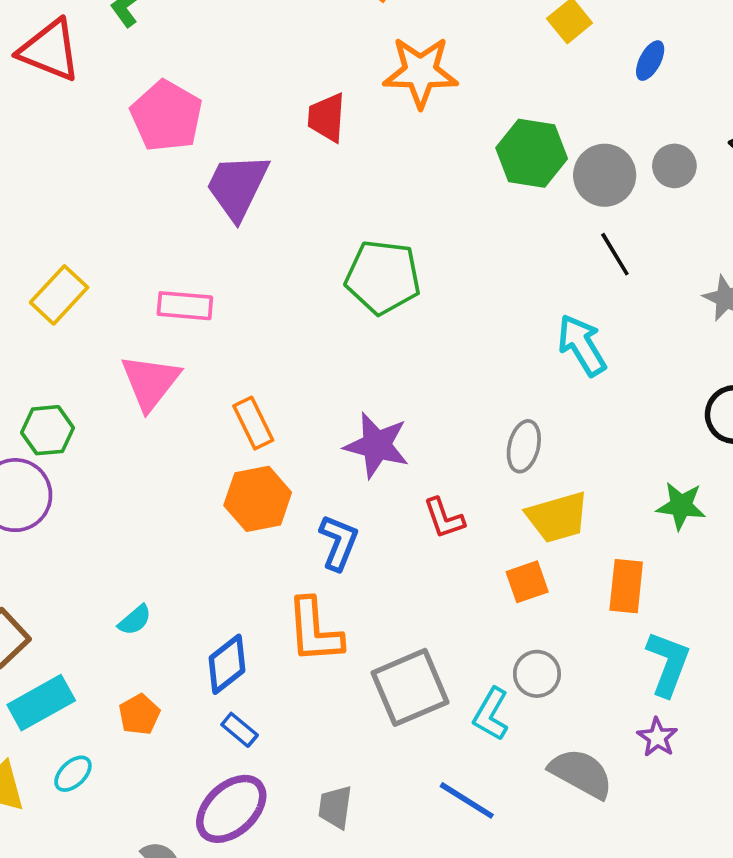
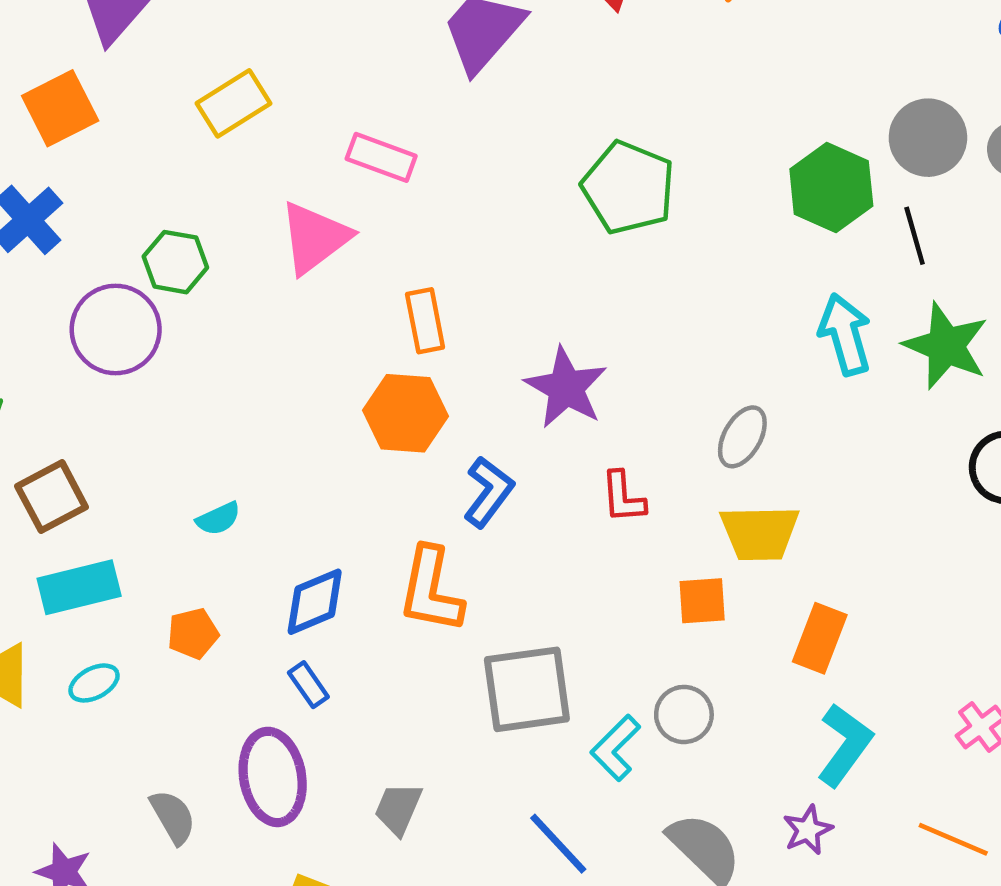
green hexagon: (532, 153) -> (831, 187), moved
green star: (681, 506) -> (946, 346), moved, size x1.4
purple ellipse: (231, 809) -> (273, 777), turned -72

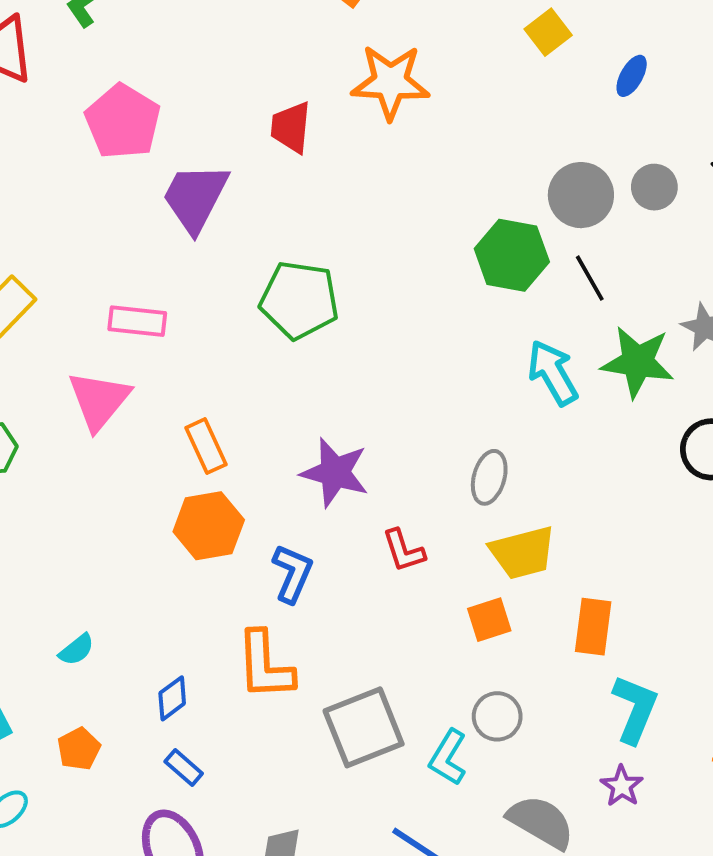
green pentagon: (628, 188) -> (299, 300), moved
blue diamond: (315, 602) -> (172, 698), size x0.7

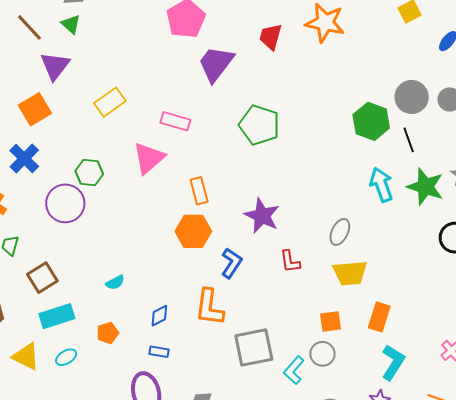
orange square: (489, 620) -> (331, 321), moved
blue rectangle: (184, 768) -> (159, 352), turned -42

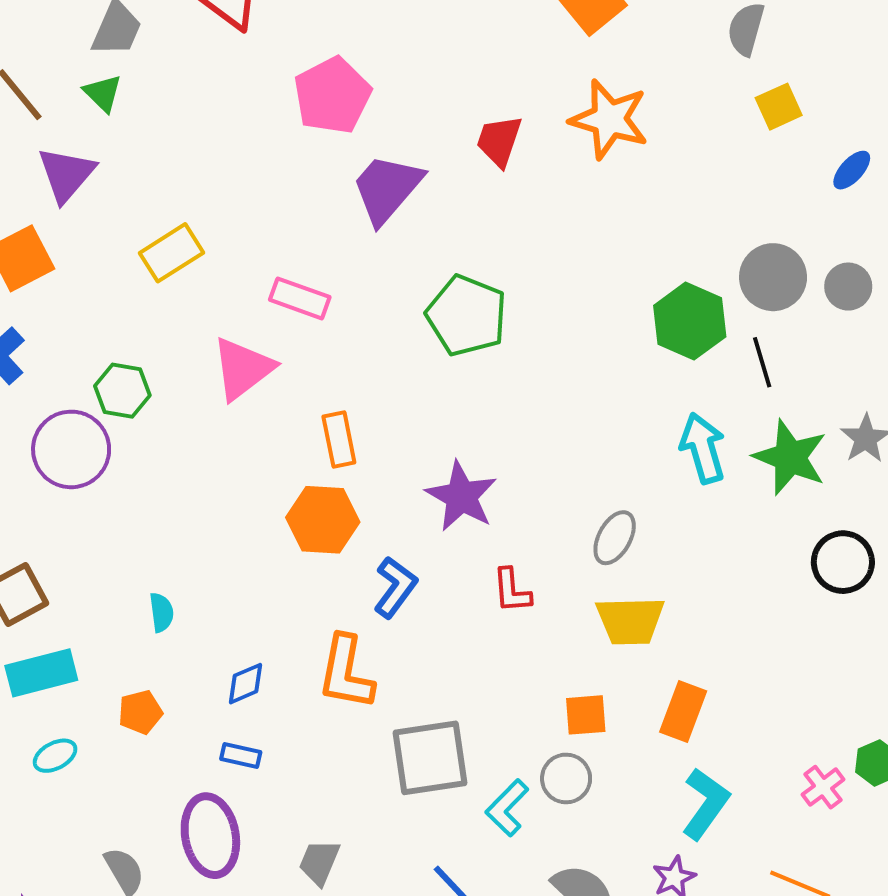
cyan semicircle: (115, 282) -> (161, 612), turned -72

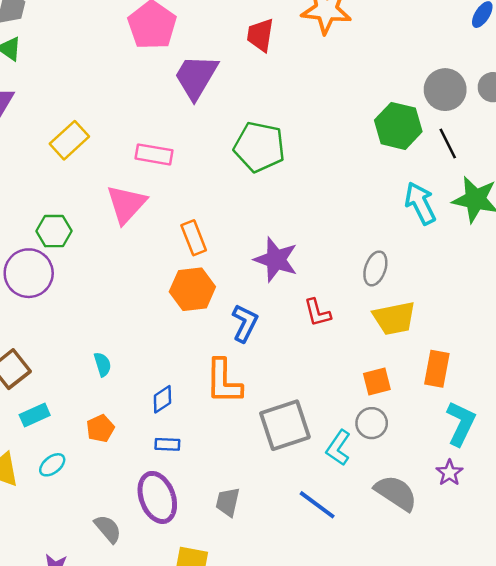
cyan rectangle: (41, 673) -> (35, 415), size x0.7

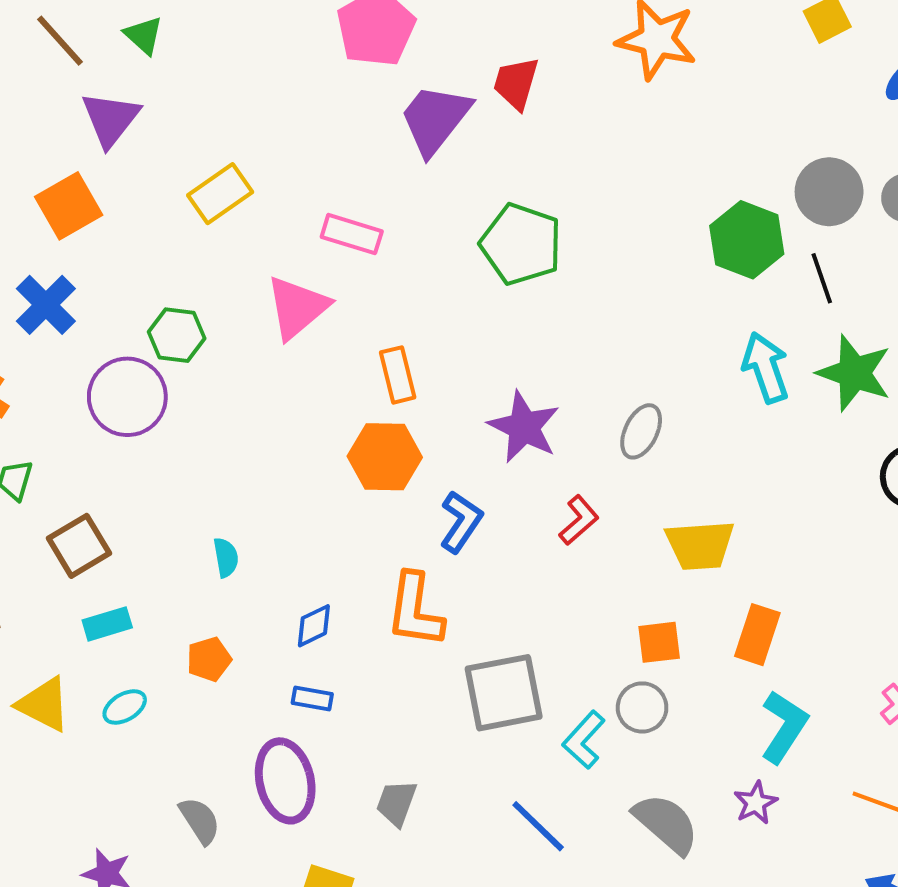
red trapezoid: (260, 35) -> (516, 83), moved
gray ellipse: (375, 268) -> (641, 431), moved
red L-shape: (317, 313) -> (579, 520), turned -124

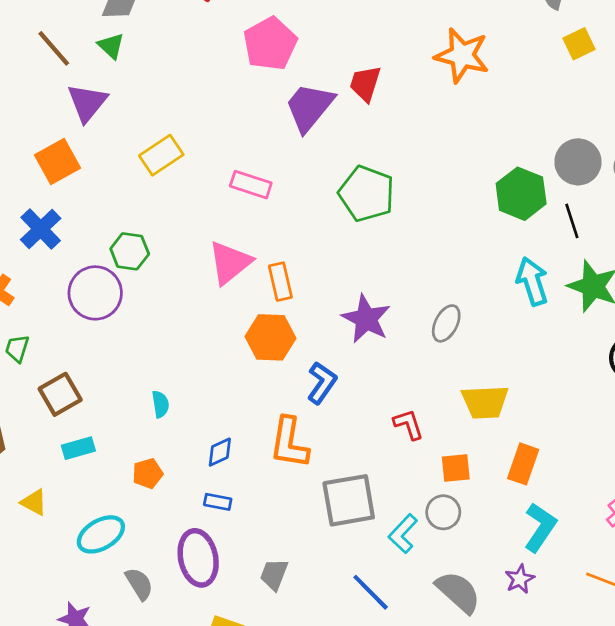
pink triangle: (297, 307) -> (230, 263), moved
red L-shape: (579, 520) -> (408, 424), moved, turned -68
yellow triangle: (44, 704) -> (34, 502), size x0.7
cyan ellipse: (125, 707) -> (101, 534), moved, size x1.6

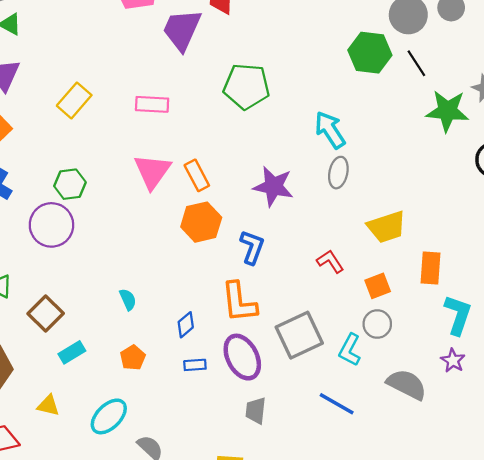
cyan arrow: (532, 281) -> (330, 130), moved
purple ellipse: (198, 558) -> (242, 357), moved

